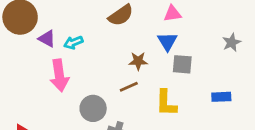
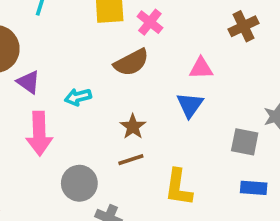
cyan arrow: (73, 42) -> (78, 97), moved
brown star: (138, 61) -> (133, 127), moved, turned 30
gray square: (182, 64) -> (245, 142), moved

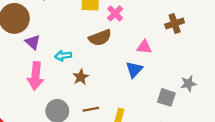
brown star: (133, 127) -> (81, 77), moved
brown line: (131, 160) -> (91, 109), moved

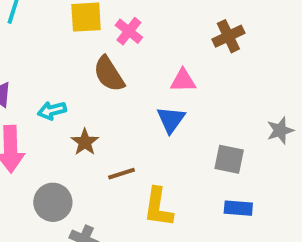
brown semicircle: (100, 38) -> (109, 74), turned 85
gray star: (188, 84) -> (280, 130), moved
brown line: (91, 109) -> (122, 174), moved

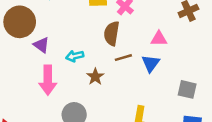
brown semicircle: (109, 74) -> (112, 33), turned 40
brown line: (122, 174) -> (123, 58), moved

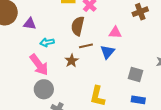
purple triangle: (41, 45) -> (30, 24), moved, turned -32
brown star: (95, 77) -> (72, 61), moved
pink arrow: (48, 80) -> (39, 65), moved, turned -40

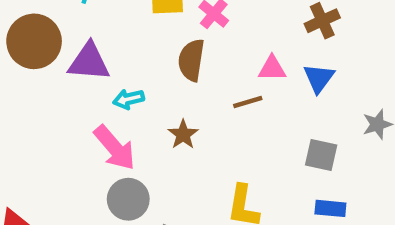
purple triangle: (30, 24) -> (89, 62), size x1.5
brown line: (86, 46) -> (248, 102), moved
blue triangle: (107, 52) -> (319, 78), moved

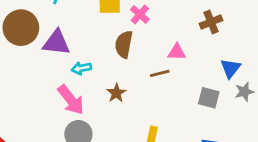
blue triangle: (319, 78) -> (230, 68), moved
gray square: (321, 155) -> (209, 98), moved

